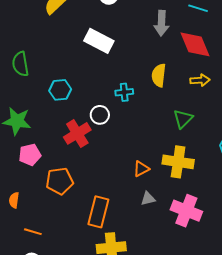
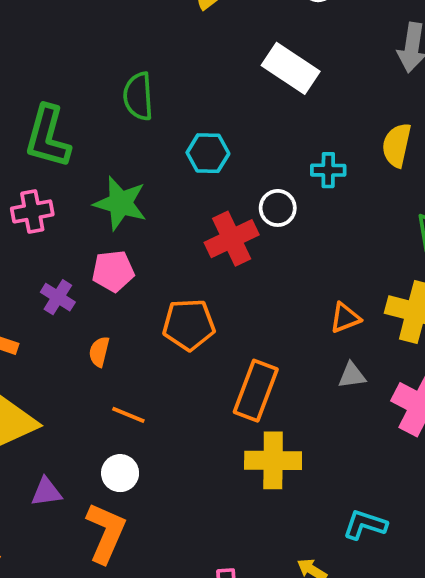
pink pentagon: (30, 155) -> (113, 271), moved

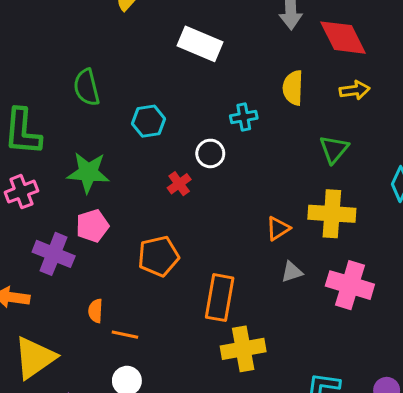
red cross: (232, 239) -> (179, 184), size x0.6
purple cross: (58, 297) -> (54, 254), size x1.5
orange semicircle: (99, 352) -> (95, 311), moved

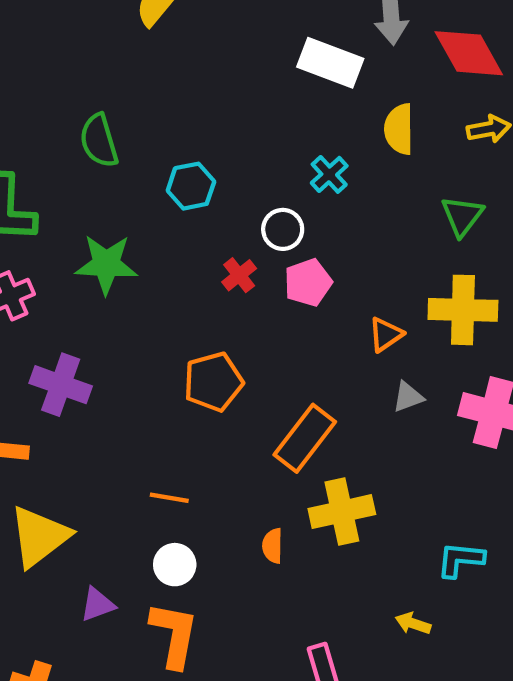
white rectangle: (200, 44) -> (330, 63), moved
cyan cross: (244, 117) -> (329, 174), turned -30
pink pentagon: (92, 226) -> (308, 283), moved
orange rectangle: (220, 298) -> (305, 438), turned 30
orange semicircle: (95, 311) -> (273, 546), moved

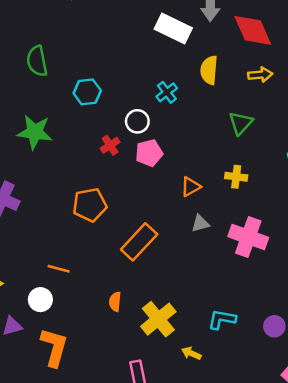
yellow cross: (463, 310) -> (236, 177), size x0.6
yellow cross: (342, 512) -> (158, 319), moved, turned -32
white circle: (175, 565) -> (40, 300), moved

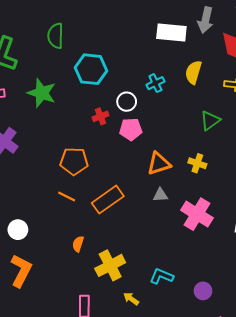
white rectangle: (173, 29) -> (171, 33), turned -32
cyan hexagon: (87, 92) -> (91, 69), size x1.4
orange triangle: (191, 187) -> (159, 164), size x1.4
orange line: (59, 269) -> (67, 196), moved

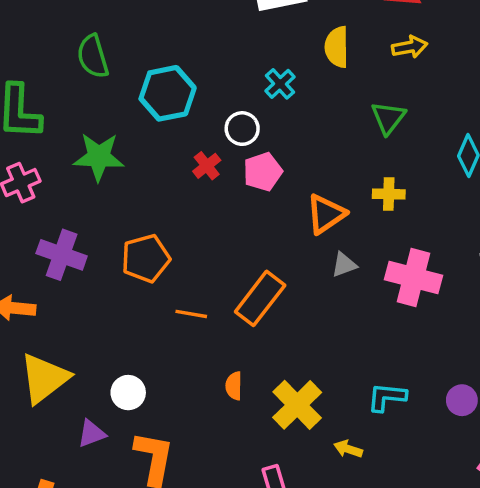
orange pentagon: (74, 161) -> (146, 258), moved

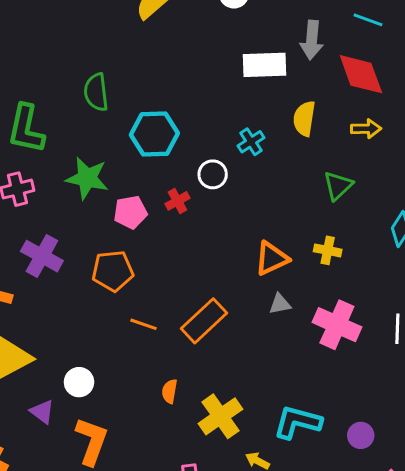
pink pentagon: (263, 172) -> (130, 212), moved
cyan L-shape: (387, 397) -> (297, 422), size x1.4
purple triangle: (92, 434) -> (42, 412), turned 48

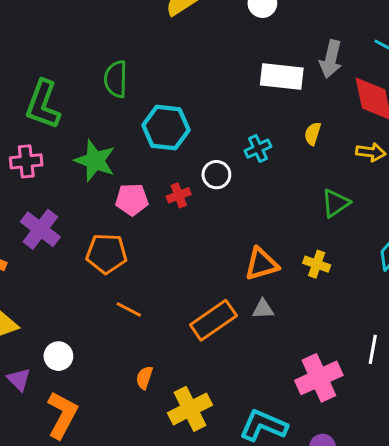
yellow semicircle: (304, 119) -> (313, 134), size x0.7
orange rectangle: (204, 321) -> (213, 320), moved
pink cross: (337, 325) -> (319, 378), moved, turned 33

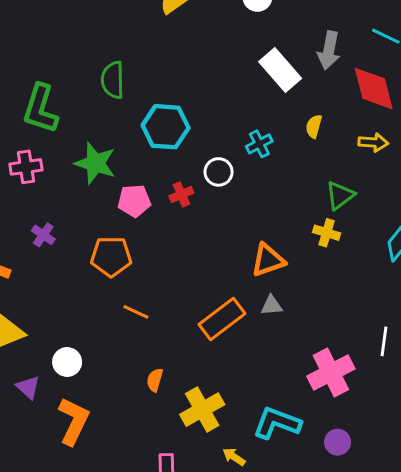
white rectangle: (282, 76) -> (280, 70), turned 45
purple cross: (40, 229) -> (43, 235), size x0.6
yellow cross: (317, 264) -> (327, 233), moved

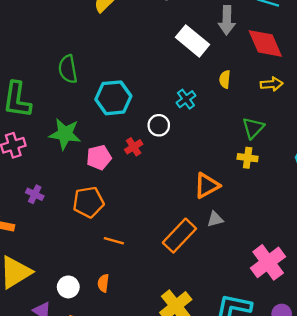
orange semicircle: (155, 380) -> (103, 283), moved

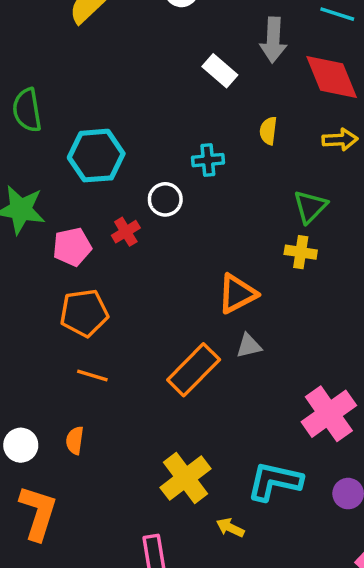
white rectangle: (193, 41) -> (220, 71), size x0.7
cyan cross: (186, 99) -> (208, 160), turned 30
orange pentagon: (88, 202) -> (84, 313), moved

